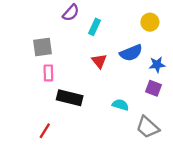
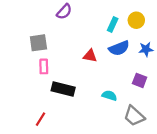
cyan rectangle: (94, 27) -> (113, 25), moved
red triangle: (99, 61) -> (90, 56), turned -40
blue star: (157, 65) -> (146, 49), moved

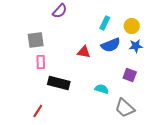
yellow circle: (136, 20) -> (132, 26), moved

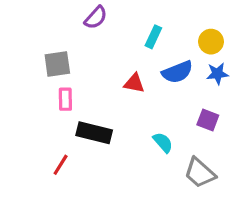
cyan rectangle: (105, 23) -> (153, 37), moved
cyan semicircle: (102, 89) -> (163, 142), turned 32
red line: (38, 111) -> (61, 165), moved

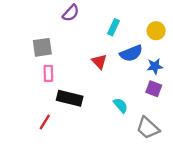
blue star: (217, 74) -> (155, 66), moved
red triangle: (134, 83) -> (99, 62), turned 35

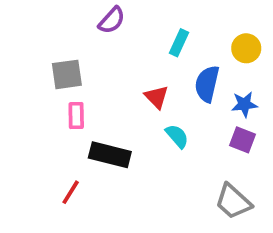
blue semicircle: (131, 53) -> (207, 84), turned 125
cyan semicircle: (121, 105) -> (177, 136), moved

